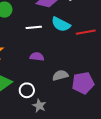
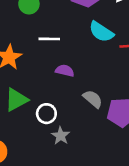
white line: (34, 27) -> (49, 39), moved
gray semicircle: (60, 75) -> (93, 99), turned 49

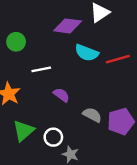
purple semicircle: (65, 71) -> (61, 95), turned 35

